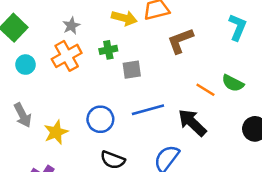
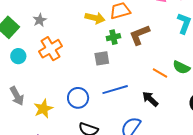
gray star: (71, 26) -> (40, 20), moved
green cross: (108, 50) -> (113, 37), moved
black arrow: (192, 123) -> (150, 99), size x0.7

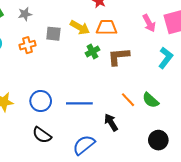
green cross: (113, 37) -> (92, 51), turned -32
orange cross: (51, 49) -> (28, 45), size x0.7
gray square: (102, 58) -> (53, 34), moved

